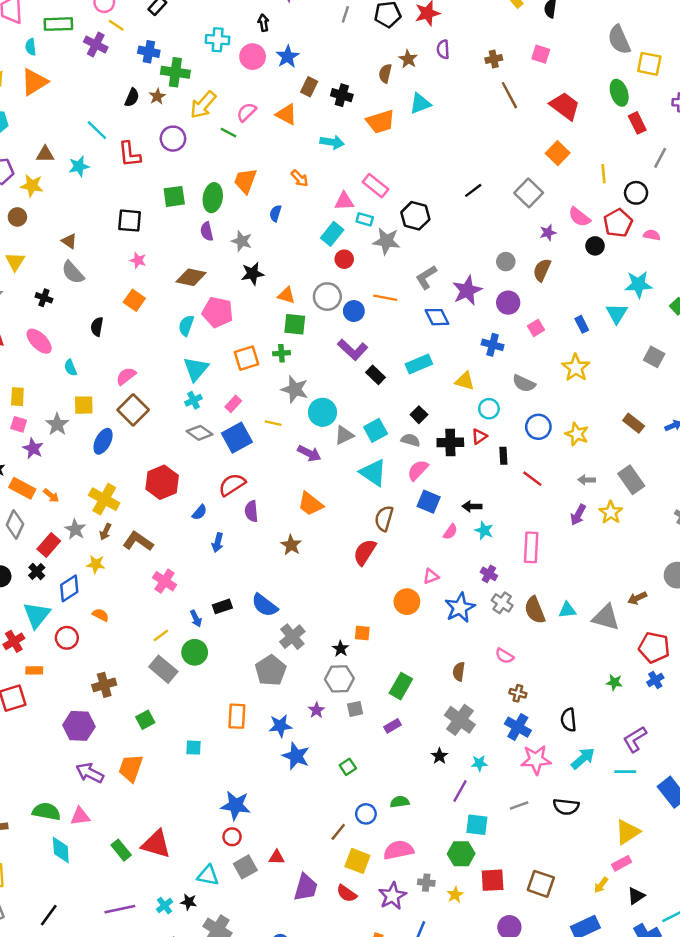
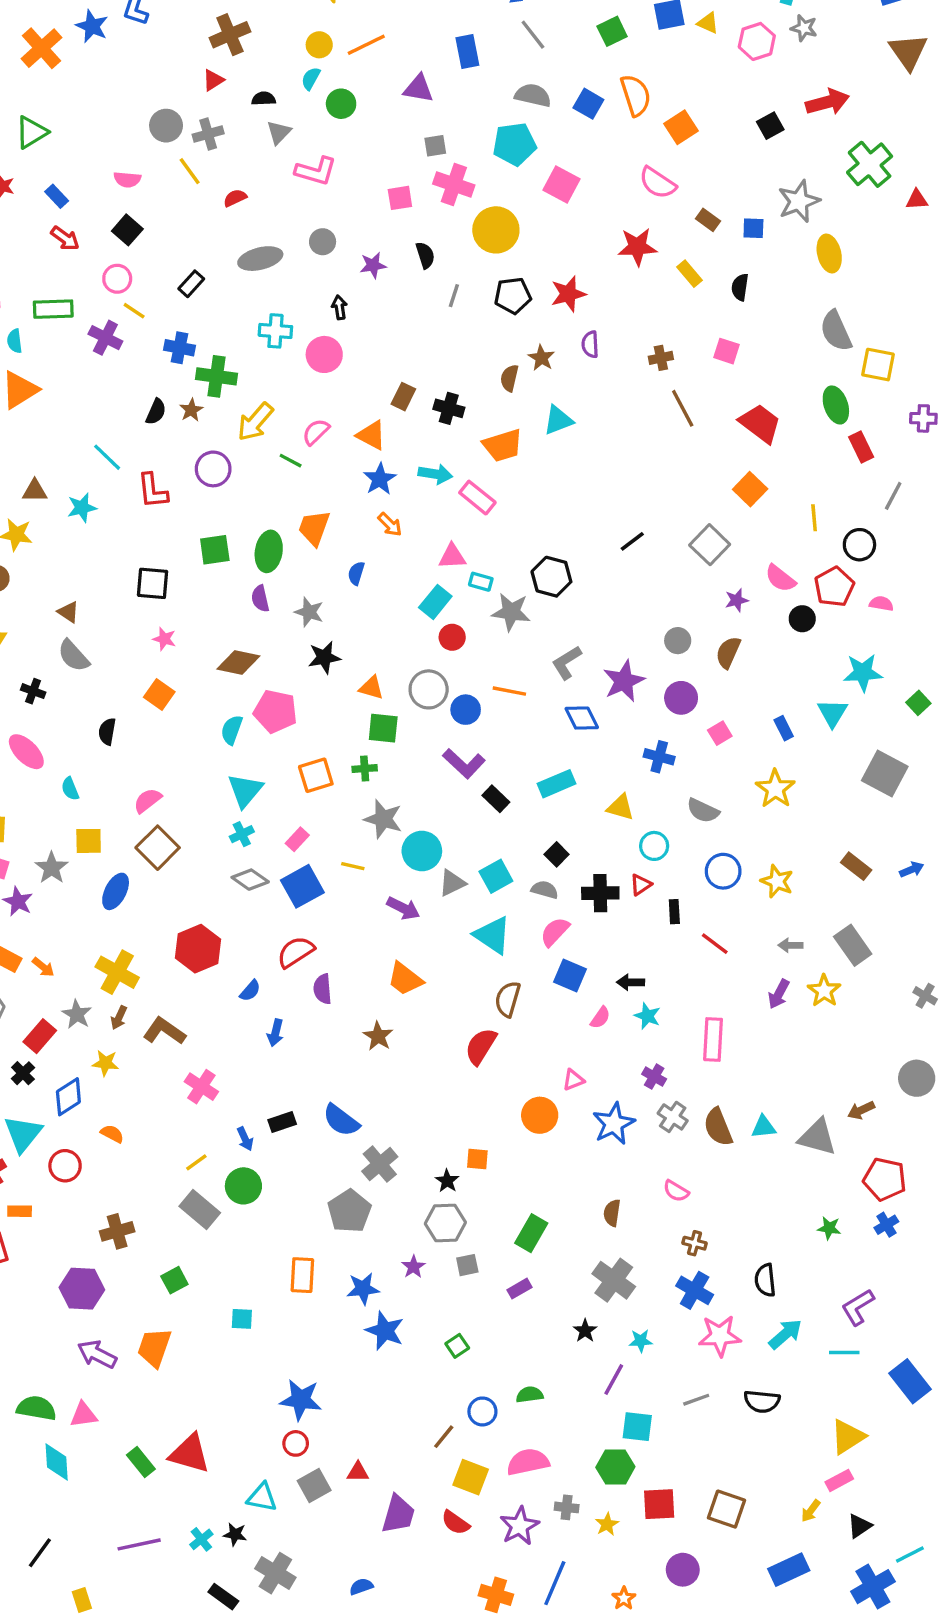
blue star: (288, 57) -> (380, 479), moved
pink rectangle: (376, 186) -> (477, 498), moved
gray square: (654, 357) -> (885, 774), size x1.5

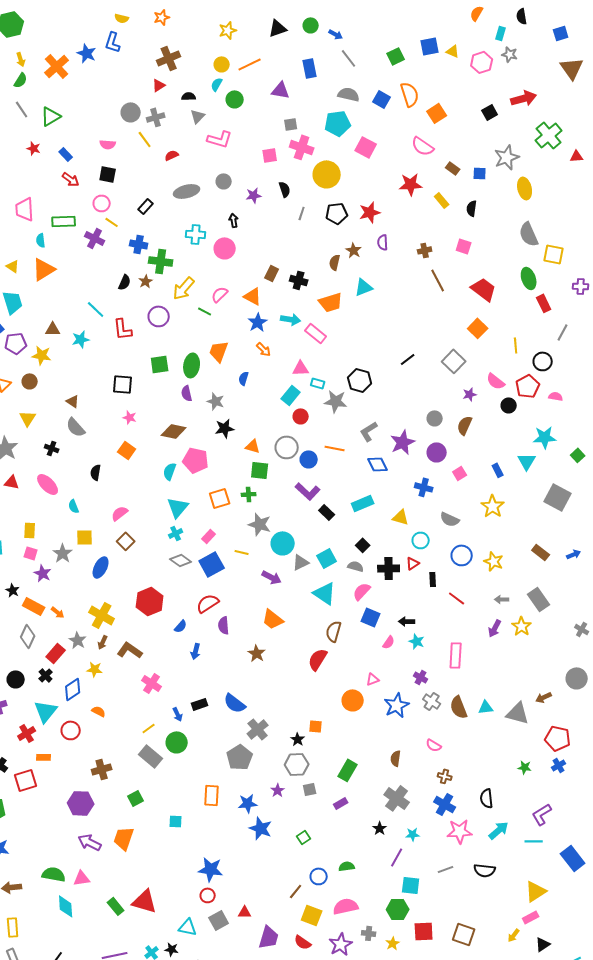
black square: (127, 230) -> (108, 174), turned -30
brown square: (158, 848) -> (126, 541), size x0.7

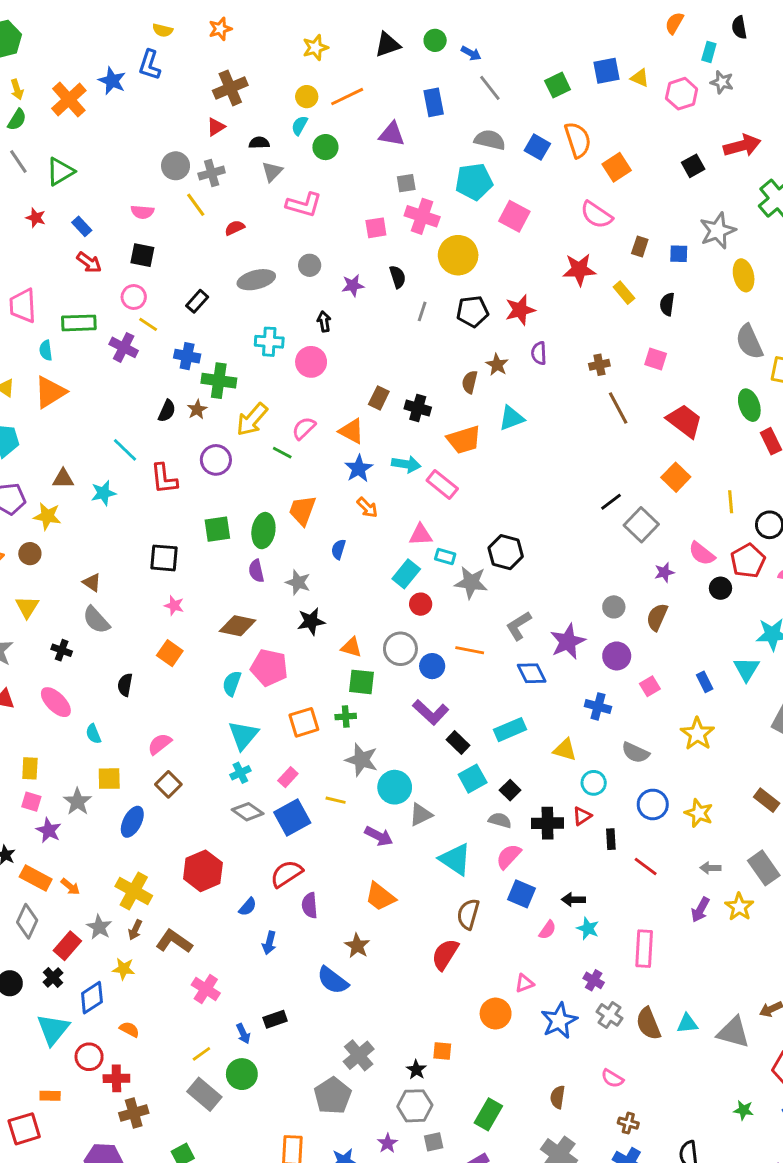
brown rectangle: (453, 168) -> (640, 247), turned 72
black line: (408, 359) -> (611, 502), moved
cyan square: (327, 558) -> (473, 779), moved
blue semicircle: (235, 703) -> (333, 980), moved
red cross: (27, 733) -> (116, 1078), moved, turned 30

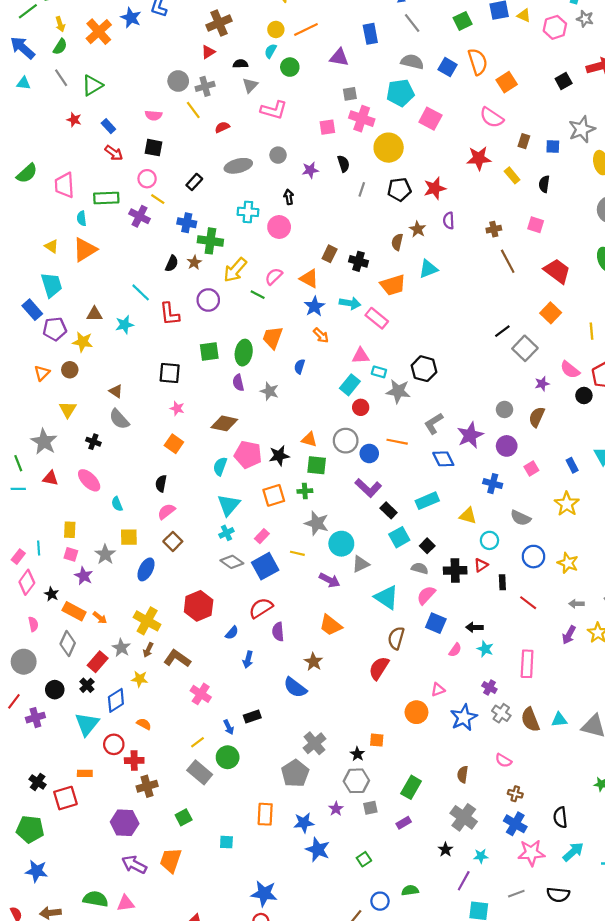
black star: (311, 621) -> (279, 456), moved
black semicircle: (125, 685) -> (161, 484), moved

